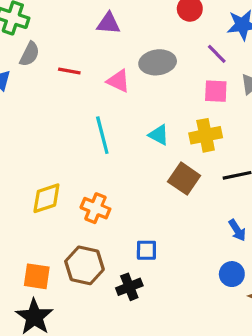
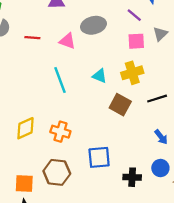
blue square: (146, 250) -> (99, 157), size x1.5
black cross: (129, 287) -> (132, 177), moved, turned 30

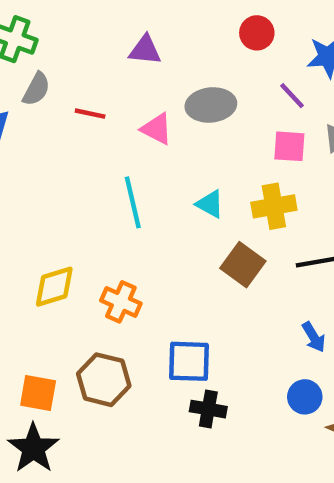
black cross: (132, 177) -> (208, 409), moved

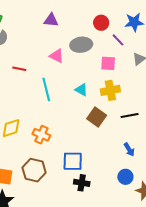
red circle: (257, 33) -> (101, 23), moved
red line: (90, 114) -> (19, 69), moved
pink square: (289, 146) -> (108, 63), moved

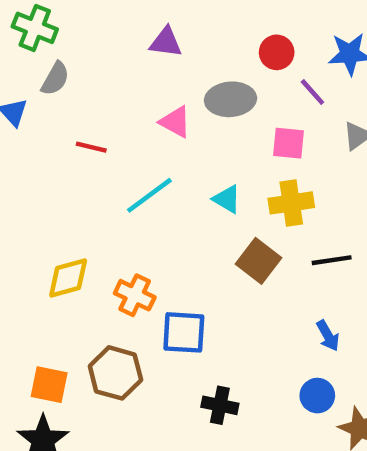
cyan line: (46, 89) -> (149, 195), turned 65
blue square: (73, 161) -> (184, 332), moved

